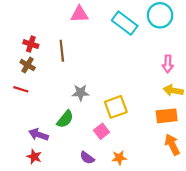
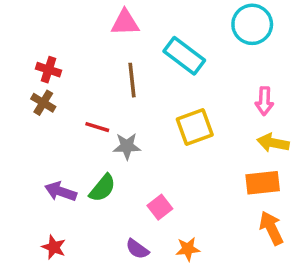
cyan rectangle: (125, 23) -> (184, 56), moved
brown line: (62, 51) -> (132, 80), moved
red line: (21, 89) -> (97, 127), moved
yellow square: (116, 107) -> (195, 127), moved
purple arrow: (39, 135) -> (61, 191), moved

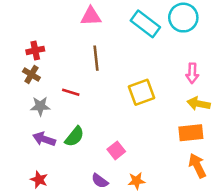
cyan rectangle: (184, 56) -> (145, 24), moved
red cross: (48, 70) -> (35, 50), turned -30
gray star: (127, 146) -> (40, 106), moved

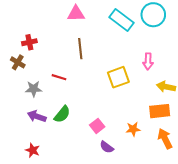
pink arrow: (192, 73) -> (148, 61), moved
brown cross: (31, 75) -> (18, 62), moved
purple semicircle: (100, 181) -> (107, 147), moved
orange star: (136, 181) -> (133, 129), moved

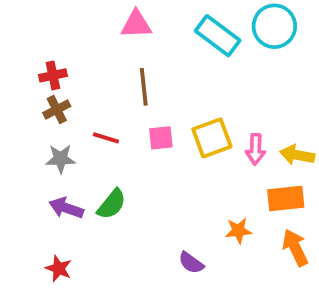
pink arrow: (148, 61) -> (255, 149), moved
brown cross: (18, 62) -> (57, 109), moved, turned 32
pink square: (97, 126) -> (161, 138), moved, turned 32

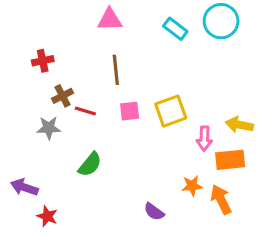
cyan rectangle: (218, 36) -> (175, 29), size x0.7
brown cross: (57, 109) -> (62, 96), moved
pink arrow: (255, 149) -> (204, 139), moved
purple arrow: (66, 208) -> (24, 187), moved
orange arrow: (295, 248) -> (221, 199), moved

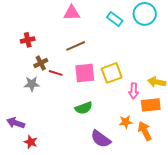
brown line: (116, 70) -> (76, 46), turned 72
pink square: (130, 111) -> (85, 73), size x1.5
green semicircle: (90, 164) -> (84, 108), moved, turned 30
purple semicircle: (154, 212) -> (101, 139), size x1.5

